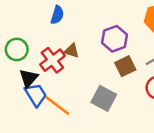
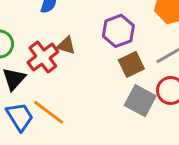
blue trapezoid: (36, 95) -> (20, 117), moved
gray square: (104, 98) -> (140, 101), moved

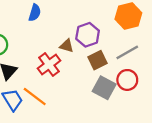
brown triangle: (66, 45) -> (67, 46), moved
red cross: (43, 57) -> (49, 65), moved

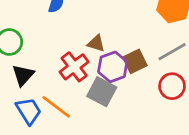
purple hexagon: (88, 35) -> (113, 67), moved
gray square: (104, 88) -> (102, 92), moved

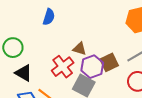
black triangle: (23, 75) -> (23, 73), turned -42

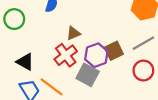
green circle: (13, 48) -> (14, 19), moved
brown triangle: (79, 49) -> (73, 33), moved, turned -40

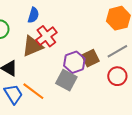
brown triangle: (73, 33) -> (32, 46), moved, size x1.6
red cross: (66, 55) -> (46, 36), moved

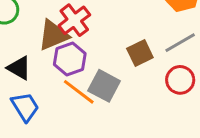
purple hexagon: (74, 62) -> (70, 59), moved
orange line: (33, 91) -> (79, 92), moved

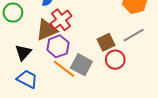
black triangle: (19, 68) -> (23, 52), turned 42
red circle: (180, 80) -> (115, 60), moved
blue trapezoid: (25, 107) -> (27, 79), turned -30

